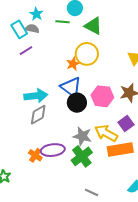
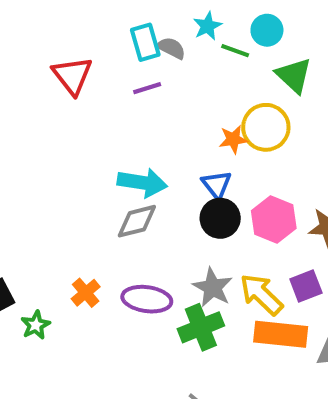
cyan star: (36, 14) -> (207, 26), moved
blue triangle: (71, 87) -> (217, 185), size x0.7
orange cross: (35, 155) -> (86, 293), moved

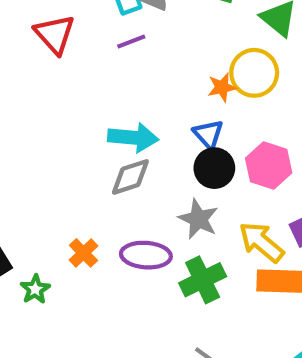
gray star: (213, 288) -> (198, 219), moved

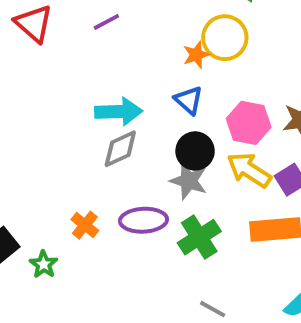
black circle: (214, 168) -> (195, 151), moved
yellow arrow: (261, 242) -> (249, 170), moved

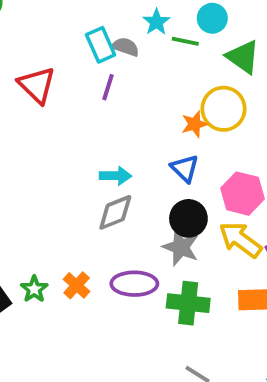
purple line: (106, 22) -> (108, 87), turned -48
cyan arrow: (119, 112) -> (115, 176), size x0.7
green cross: (199, 237) -> (188, 303), turned 36
green star: (44, 264) -> (34, 289), moved

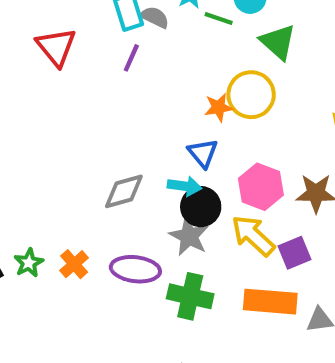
cyan arrow: (115, 176) -> (185, 186), moved

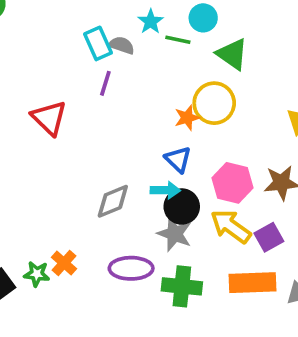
red triangle: (56, 47) -> (49, 118), moved
green star: (29, 263) -> (37, 274), turned -30
orange cross: (74, 264) -> (64, 263), moved

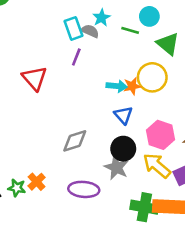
cyan star: (151, 22) -> (101, 18), moved
cyan arrow: (165, 190) -> (117, 86), moved
green cross: (182, 286) -> (144, 207), moved

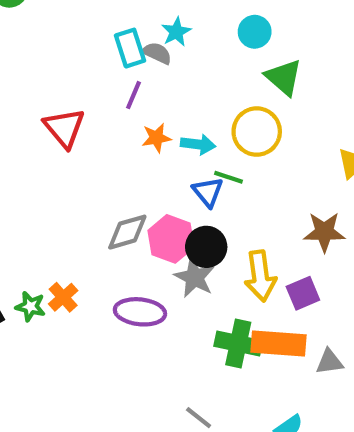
green line: (130, 30) -> (228, 177), moved
orange star: (132, 86) -> (156, 138), moved
pink hexagon: (161, 135) -> (171, 239), moved
yellow arrow: (157, 166) -> (260, 276), turned -140

